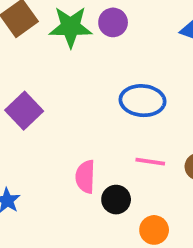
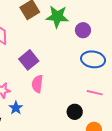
purple circle: (113, 22) -> (83, 30), moved
pink semicircle: (85, 177) -> (37, 84), moved

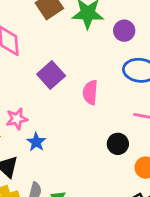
pink semicircle: (37, 84) -> (90, 92), moved

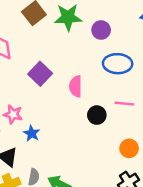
pink star: (17, 119) -> (13, 114), turned 30
black circle: (118, 144) -> (97, 115), moved

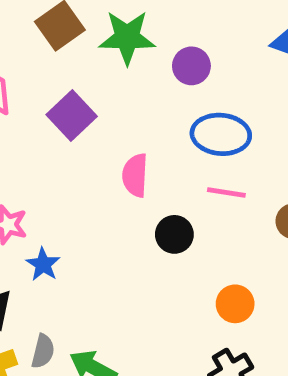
purple square: (40, 74) -> (72, 115), moved
pink line: (124, 104) -> (226, 192), moved

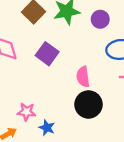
black circle: (174, 234) -> (88, 104), moved, size x1.5

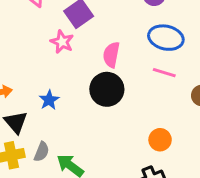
pink star: (26, 112) -> (62, 42), moved

